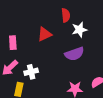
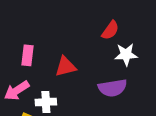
red semicircle: (66, 15) -> (110, 30), turned 32
red triangle: (45, 34) -> (66, 67), moved

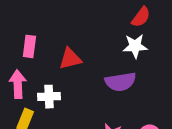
red semicircle: (110, 30) -> (141, 17), moved
pink arrow: (17, 91) -> (18, 84), turned 120

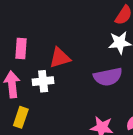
white cross: (49, 97) -> (43, 81), moved

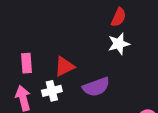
purple semicircle: (108, 77) -> (96, 87), moved

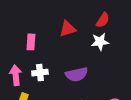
pink rectangle: (27, 63) -> (31, 42), moved
red triangle: (64, 66) -> (68, 29), moved

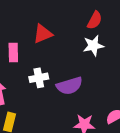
red triangle: (68, 29) -> (43, 34), moved
white cross: (40, 73) -> (39, 78), moved

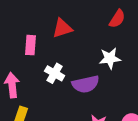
white star: (93, 46) -> (110, 58), moved
white cross: (39, 78) -> (55, 73), turned 36

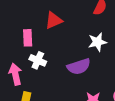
white cross: (55, 73) -> (38, 60), moved

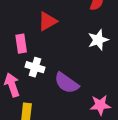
purple semicircle: (79, 67) -> (67, 83), moved, turned 60

